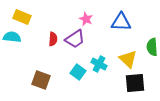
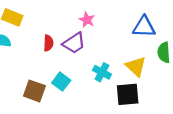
blue triangle: (121, 22) -> (144, 27), moved
cyan square: (78, 72) -> (61, 82), moved
black square: (135, 83) -> (128, 94), moved

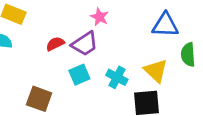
red semicircle: (48, 43) -> (55, 44), turned -119
cyan square: (61, 82) -> (79, 75), moved, turned 30

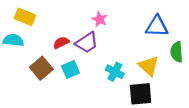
cyan square: (79, 75) -> (70, 69), moved
brown square: (39, 99) -> (41, 68), moved, turned 30

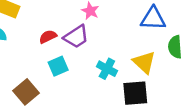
brown square: (41, 68) -> (26, 92), moved

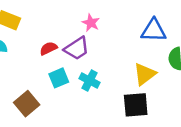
yellow triangle: (144, 62) -> (145, 74), turned 40
cyan cross: (107, 69) -> (90, 80), moved

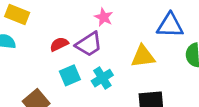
yellow triangle: (145, 74) -> (143, 56), moved, turned 30
cyan cross: (90, 80) -> (102, 78), turned 30

